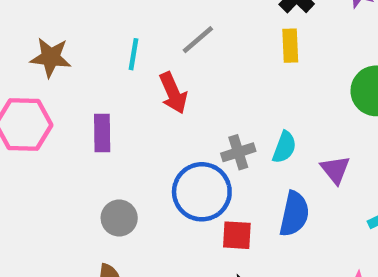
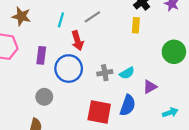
cyan semicircle: (284, 147) -> (127, 73), turned 32
purple triangle: (335, 170) -> (150, 87), turned 32
blue circle: (202, 192) -> (69, 69), moved
red square: (237, 235) -> (99, 112), size x1.6

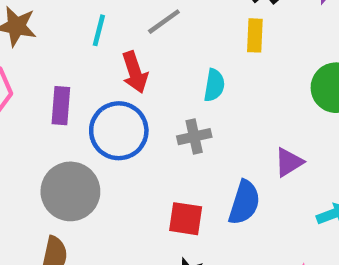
cyan semicircle: (127, 73) -> (214, 85), moved, turned -48
gray circle: (44, 97) -> (70, 191), size x1.6
red square: (99, 112) -> (186, 219), size x0.7

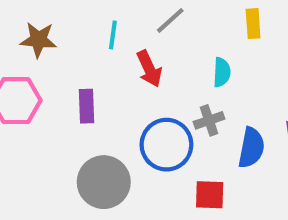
blue circle: (119, 131) -> (166, 145), moved
blue semicircle: (244, 203) -> (251, 148), moved

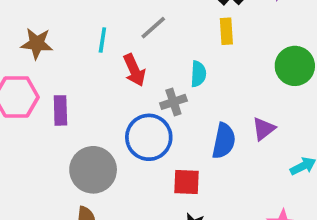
purple rectangle: (86, 106) -> (60, 110), moved
gray cross: (209, 120) -> (173, 102), moved

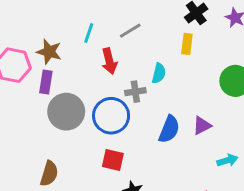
brown star: (37, 43) -> (49, 52), moved
gray circle: (93, 170) -> (66, 112), moved
red square: (186, 182) -> (113, 160), moved

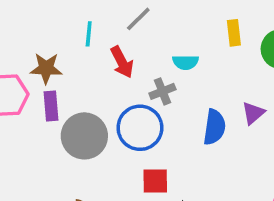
yellow rectangle: (187, 44) -> (234, 33), moved
cyan semicircle: (159, 73) -> (185, 62), turned 90

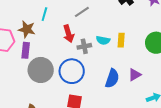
yellow rectangle: (234, 33) -> (121, 40), moved
cyan line: (89, 34) -> (44, 14), moved
gray cross: (162, 91) -> (84, 46), moved

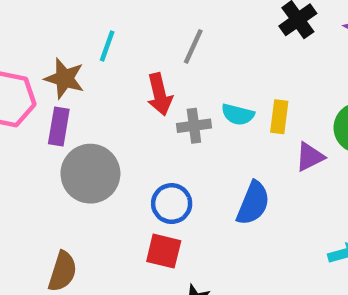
gray line: (82, 12) -> (193, 46), turned -35
blue circle: (72, 71) -> (172, 204), moved, size x0.7
purple triangle: (135, 75) -> (310, 157), moved

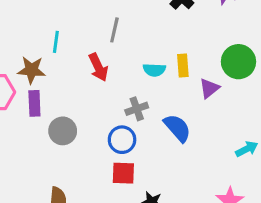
gray cross: (194, 126) -> (137, 109), moved
gray circle: (90, 174) -> (63, 131), size x0.7
blue semicircle: (253, 203) -> (177, 128), turned -52

